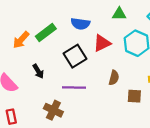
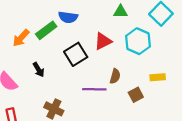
blue semicircle: (80, 24) -> (68, 17), moved
purple line: (74, 87) -> (94, 89), moved
brown square: (134, 96) -> (136, 95), turned -32

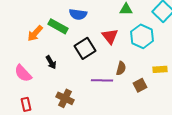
green rectangle: (46, 30) -> (58, 26), turned 66
red triangle: (103, 41) -> (110, 36), turned -42

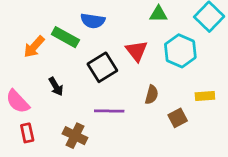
purple line: (102, 80) -> (109, 111), moved
red rectangle: (26, 104) -> (27, 133), moved

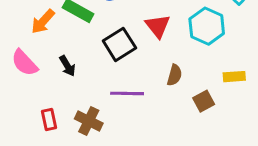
pink semicircle: (18, 101) -> (25, 63), moved
red rectangle: (27, 133) -> (49, 119), moved

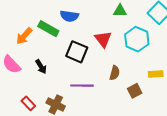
black square: (119, 44) -> (77, 52), turned -35
red rectangle: (49, 119) -> (28, 103), turned -32

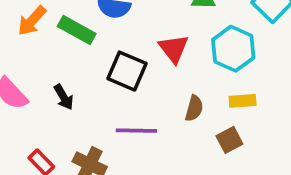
orange arrow: (24, 36) -> (32, 21), moved
yellow rectangle: (156, 74) -> (243, 101), moved

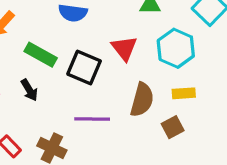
green rectangle: (77, 30) -> (41, 55), moved
brown semicircle: (194, 108) -> (142, 100), size x1.5

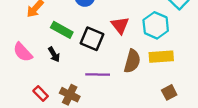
yellow rectangle: (184, 93) -> (161, 57), size x1.5
brown square: (173, 127) -> (169, 92), moved

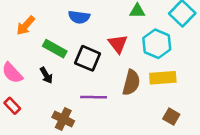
brown square: (169, 92) -> (171, 117), turned -32
red rectangle: (41, 94) -> (12, 106), moved

